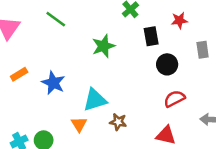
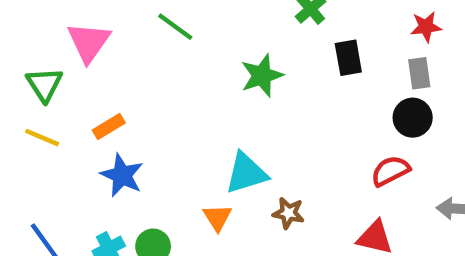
red star: (179, 20) -> (426, 27), moved
gray rectangle: (203, 50) -> (419, 73), moved
black circle: (167, 64) -> (413, 118), moved
blue star: (53, 83) -> (122, 175), moved

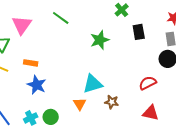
orange rectangle: (109, 127) -> (31, 63), turned 40
red semicircle: (390, 171) -> (148, 83), moved

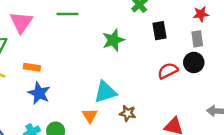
green line: (61, 18) -> (67, 14), turned -36
red semicircle: (148, 83) -> (168, 71), moved

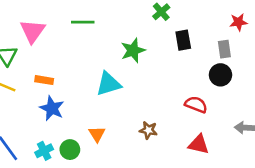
red star: (201, 14) -> (238, 22), moved
red semicircle: (168, 71) -> (196, 104), moved, turned 48
cyan triangle: (105, 92) -> (109, 84), moved
orange triangle: (90, 116) -> (97, 134), moved

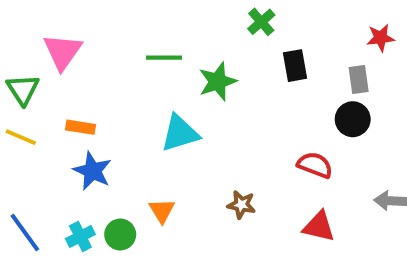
green line: (83, 22) -> (164, 58), moved

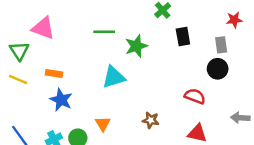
pink triangle: (63, 52) -> (43, 28), turned -45

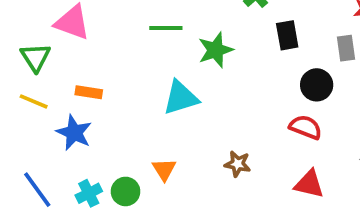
black circle: (218, 69) -> (317, 85), moved
blue star: (61, 100) -> (74, 133), moved

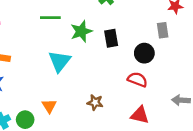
black rectangle: (287, 35) -> (111, 38), moved
cyan triangle: (181, 98) -> (60, 61), turned -35

